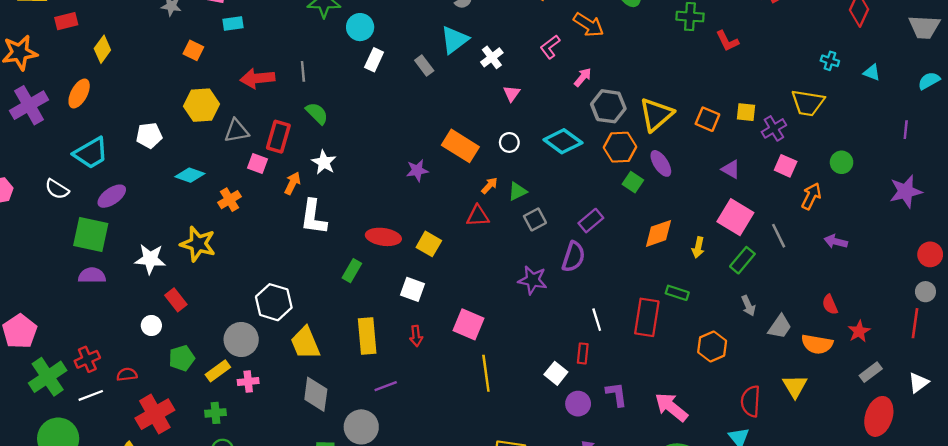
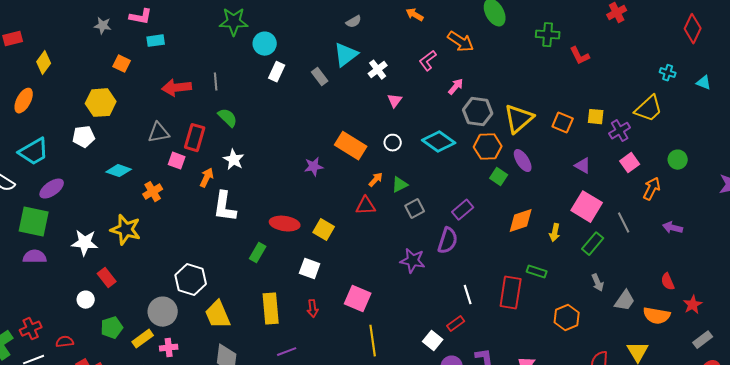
yellow trapezoid: (808, 103) -> (649, 109), turned -52
yellow hexagon: (202, 105) -> (101, 103), moved
pink square: (786, 166) -> (630, 163), turned 30
red rectangle: (583, 353) -> (456, 324), turned 48

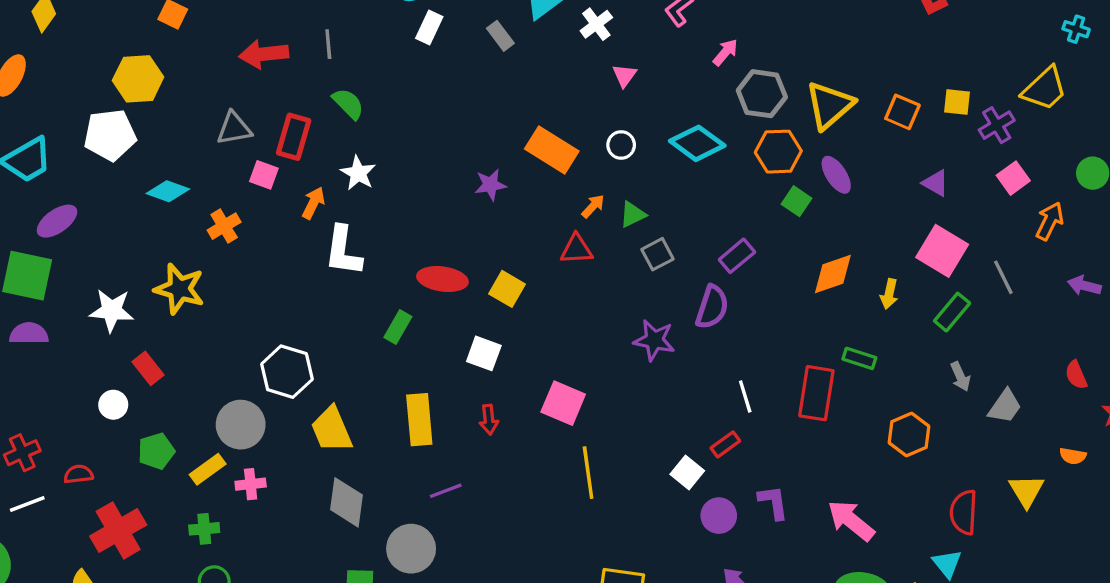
white pentagon: (84, 137) -> (110, 135), size x1.4
orange semicircle: (657, 316) -> (1073, 456), moved, size x0.6

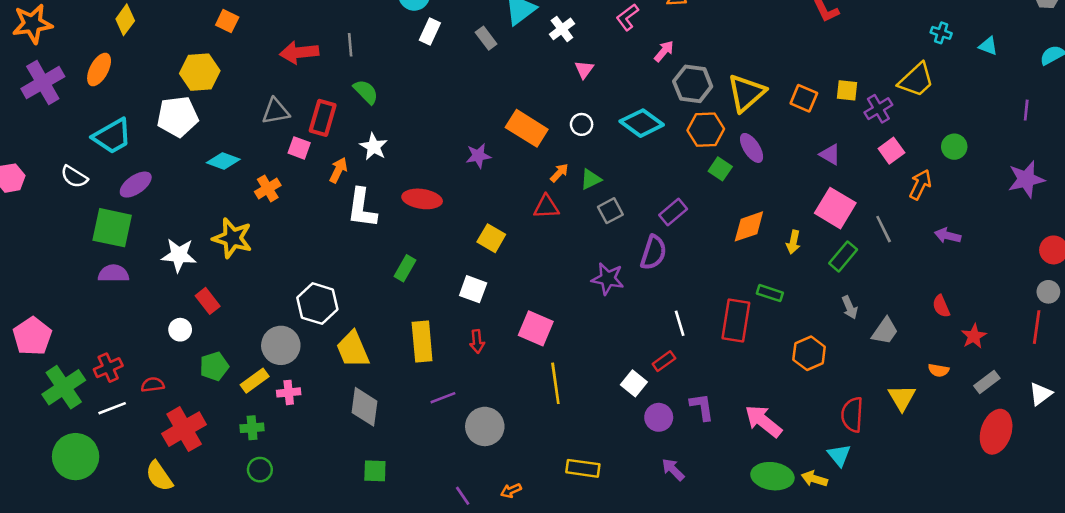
red ellipse: (442, 279) -> (422, 199), moved
gray circle: (411, 549) -> (485, 426), moved

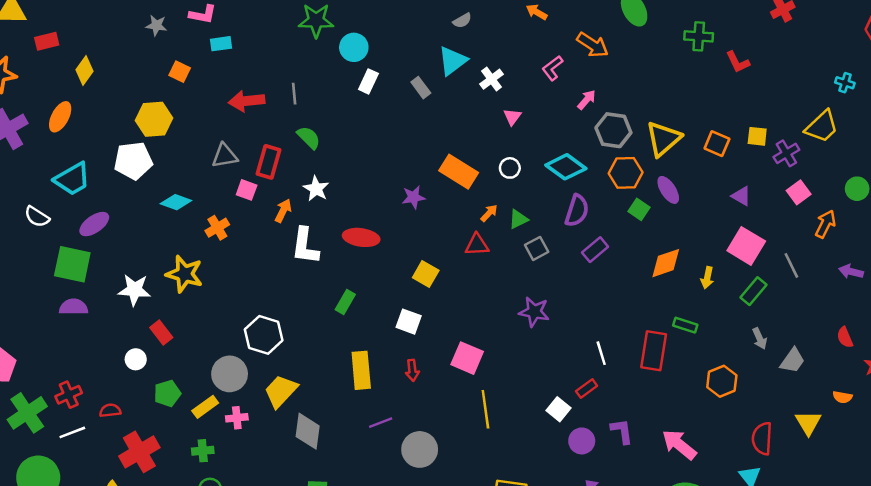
purple semicircle: (653, 253) -> (577, 211), moved
yellow trapezoid: (353, 349) -> (281, 391), moved, turned 66

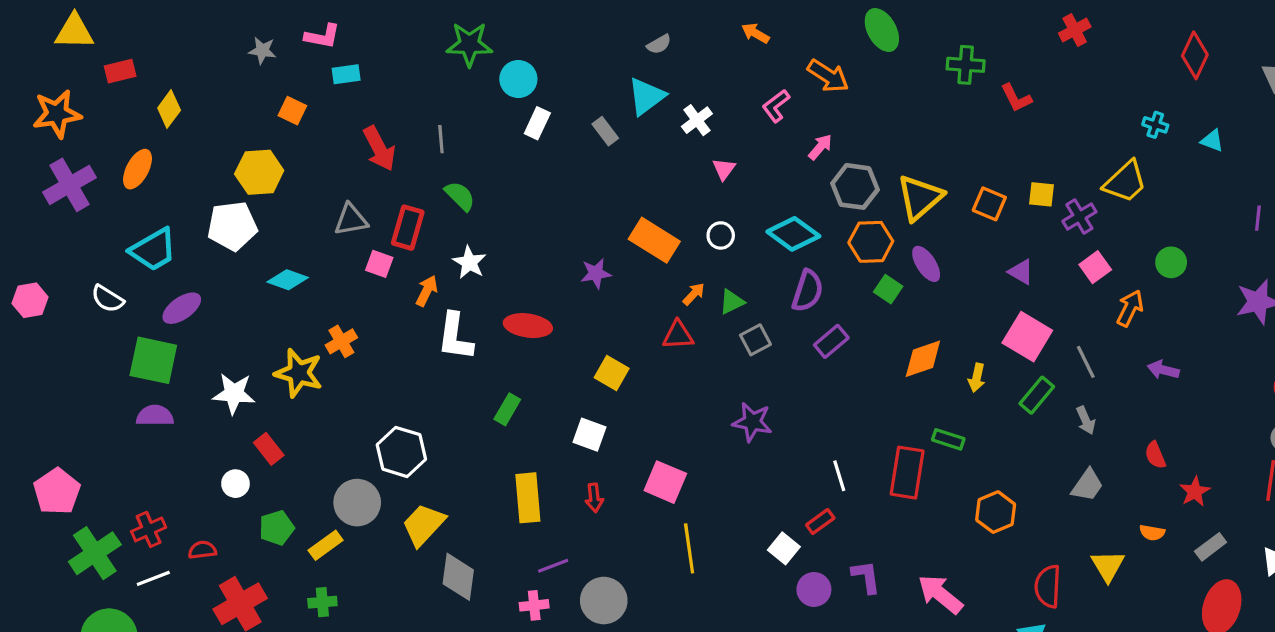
red arrow: (247, 101) -> (379, 149), turned -112
orange cross: (217, 228) -> (341, 341), moved
gray arrow: (760, 339) -> (1086, 420), moved
pink cross: (237, 418) -> (534, 605), moved

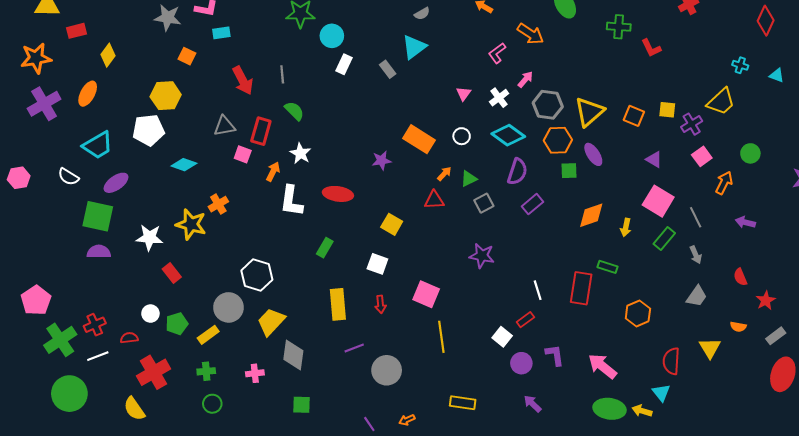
gray star: (262, 51) -> (168, 18), size x1.5
white cross: (697, 120) -> (499, 98), moved
green square: (888, 289) -> (569, 171), turned -36
white circle: (235, 484) -> (150, 314), moved
pink cross: (534, 605) -> (255, 373), moved

